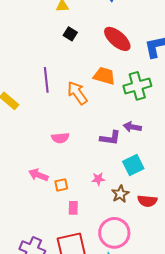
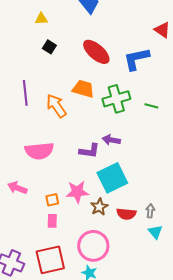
pink semicircle: (60, 138) -> (39, 151), size x1.6
cyan square: (133, 165) -> (112, 178), size x1.4
pink star: (98, 179) -> (77, 192), size x1.6
orange square: (61, 185) -> (52, 200), moved

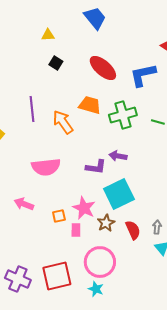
pink star: (77, 192) -> (84, 208), turned 30
red semicircle: (126, 214) -> (133, 230), turned -120
pink rectangle: (52, 221) -> (76, 230), moved

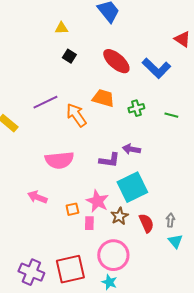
blue L-shape: (143, 75) -> (156, 68), turned -124
purple line: (32, 109) -> (45, 102), turned 70
green cross: (123, 115) -> (136, 108), size x0.6

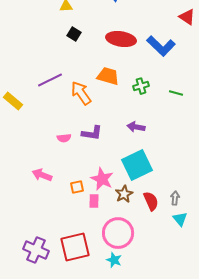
red ellipse: (116, 61) -> (121, 39), turned -32
pink semicircle: (59, 160) -> (64, 138), size x0.5
purple L-shape: (109, 160) -> (92, 133), moved

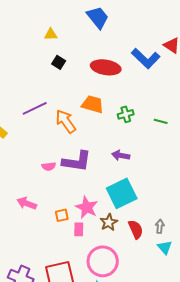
blue L-shape: (161, 46) -> (146, 58), moved
purple L-shape: (92, 133) -> (77, 161), size x1.4

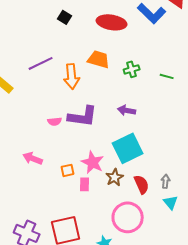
orange arrow: (66, 121) -> (72, 76), turned -150
pink circle: (103, 261) -> (128, 217), moved

